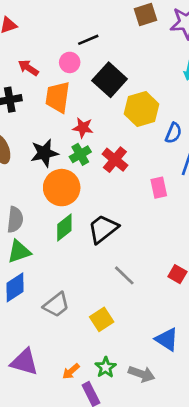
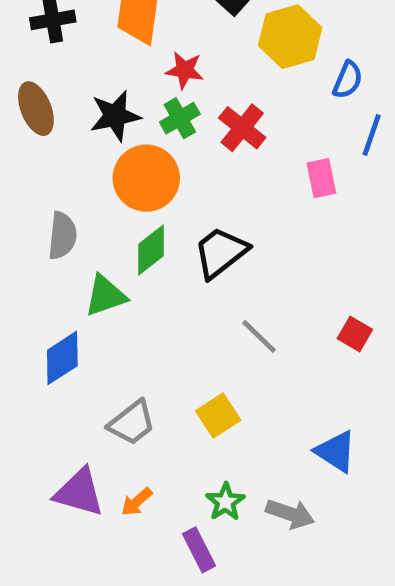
green triangle: (19, 251) -> (105, 296), moved
gray trapezoid: (56, 305) -> (132, 423), moved
orange arrow: (71, 371) -> (137, 502), moved

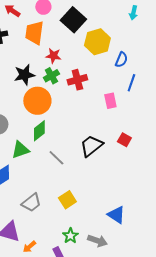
red cross: (242, 128) -> (77, 80), turned 36
black trapezoid: (221, 252) -> (91, 146), moved
red square: (355, 334) -> (124, 140), moved
gray line: (259, 336) -> (56, 158), moved
orange arrow: (137, 502) -> (29, 247), moved

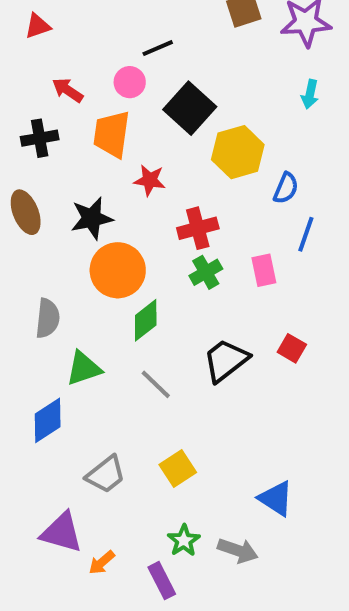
green cross: (51, 76) -> (206, 272), moved
green diamond: (39, 131) -> (146, 320), moved

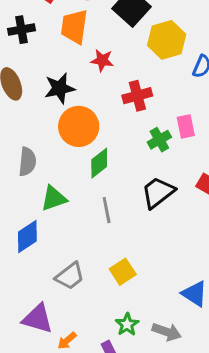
green cross: (206, 272) -> (159, 140), moved
gray line: (156, 384) -> (107, 210), turned 35

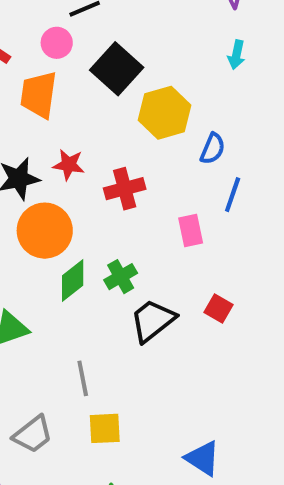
red star: (102, 60) -> (69, 165), moved
green cross: (159, 140) -> (121, 277), moved
gray line: (107, 210) -> (83, 378), moved
yellow square: (123, 272) -> (105, 428), turned 30

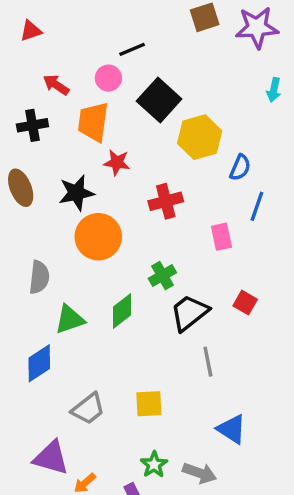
cyan arrow: (237, 55) -> (274, 90), moved
red star: (69, 165) -> (117, 162), moved
green diamond: (73, 281) -> (122, 311), moved
gray line: (83, 378) -> (208, 362), moved

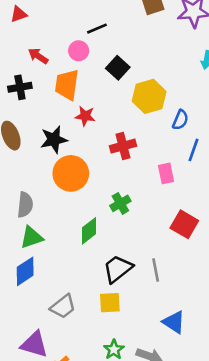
black square: (159, 100) -> (118, 68), size x0.7
red square: (245, 303) -> (184, 224), size x1.5
black trapezoid: (189, 313) -> (118, 269), moved
green triangle: (70, 319) -> (32, 237), moved

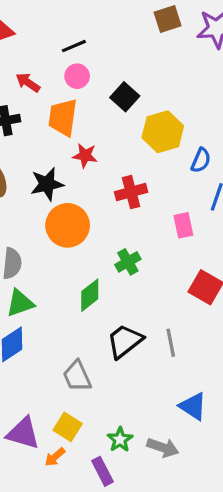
black line: (97, 29) -> (74, 46), moved
yellow square: (110, 303) -> (68, 427), moved, turned 35
gray trapezoid: (63, 307) -> (77, 376), moved, turned 104

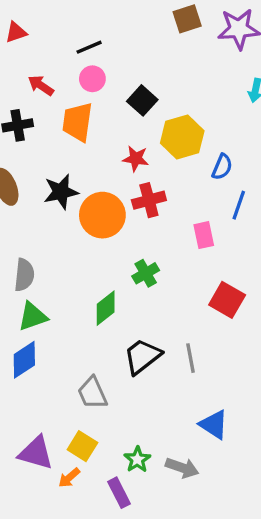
red star: (85, 156) -> (136, 159), moved
orange circle: (68, 225) -> (102, 215), moved

